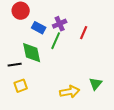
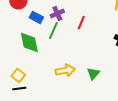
black line: (15, 65) -> (19, 88), moved
yellow square: (21, 86) -> (18, 75), turned -32
yellow arrow: (70, 92) -> (65, 70), moved

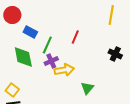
purple cross: (57, 13) -> (51, 61), moved
yellow arrow: (65, 70) -> (64, 70), moved

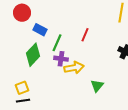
green diamond: (23, 57) -> (33, 55), turned 55
purple cross: (51, 61) -> (61, 59), turned 32
yellow square: (12, 90) -> (22, 88), turned 32

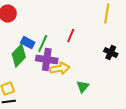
blue rectangle: (40, 30) -> (28, 43), moved
purple cross: (61, 59) -> (47, 60), size x1.5

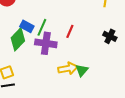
red line: (71, 36) -> (70, 31), moved
yellow arrow: (60, 69) -> (68, 68), moved

